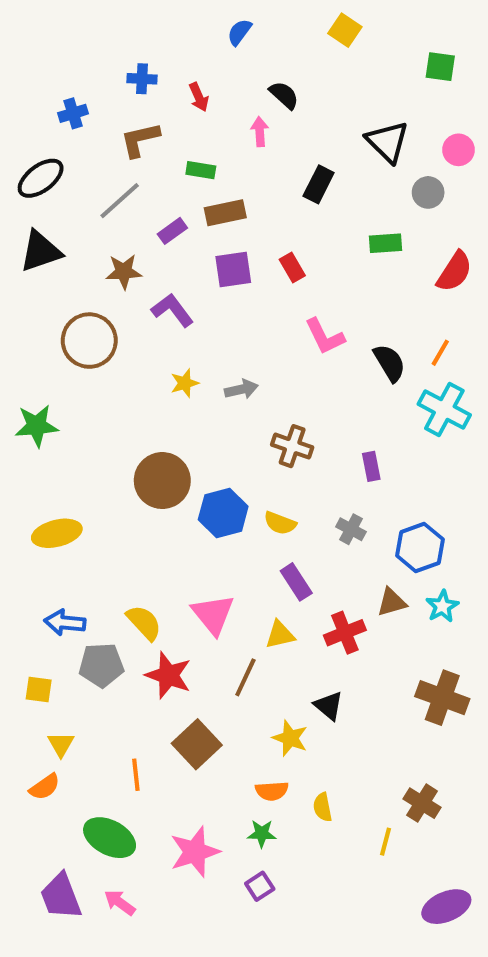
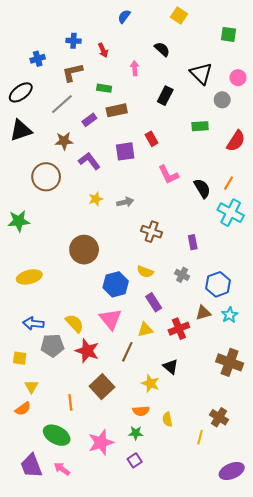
black semicircle: (284, 95) -> (162, 49), moved
purple square: (233, 270) -> (125, 151), moved
blue hexagon: (223, 513) -> (116, 284), moved

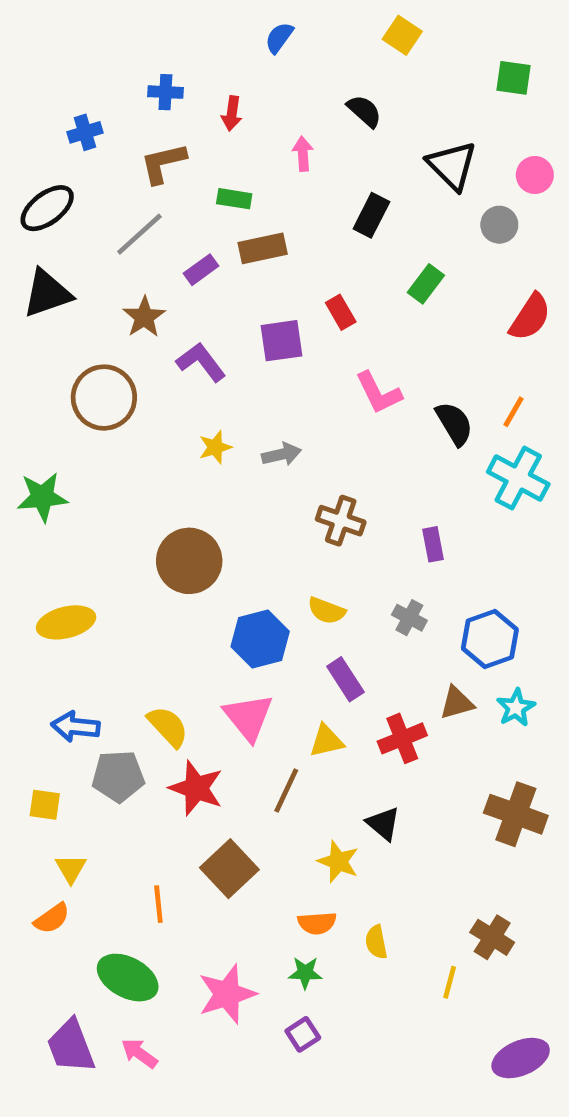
red arrow: (103, 50) -> (232, 113), turned 32
green rectangle: (200, 126) -> (426, 284), moved, turned -49
brown star: (64, 141) -> (144, 317), turned -30

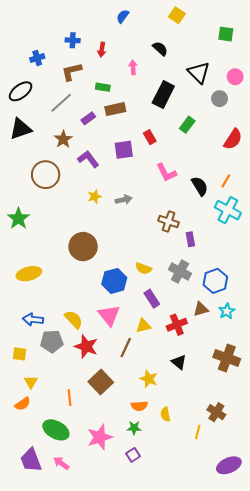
black rectangle: (371, 215) -> (163, 94), size x1.4
green star: (42, 497) -> (18, 218), turned -30
brown cross: (341, 521) -> (168, 222), moved
gray cross: (409, 618) -> (180, 272), size x1.5
black triangle: (383, 824) -> (179, 362), moved

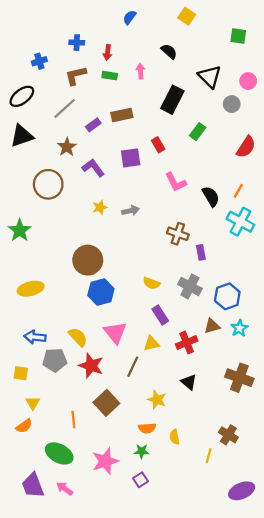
green rectangle: (103, 87) -> (110, 76), moved
blue hexagon: (114, 281) -> (101, 292), moved

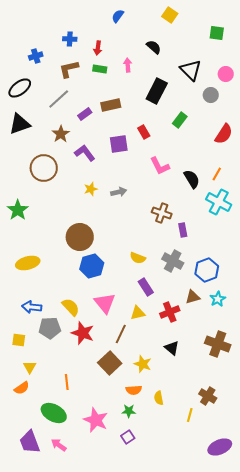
brown square: (106, 403) -> (110, 363), moved
pink star: (105, 461) -> (96, 420), turned -30

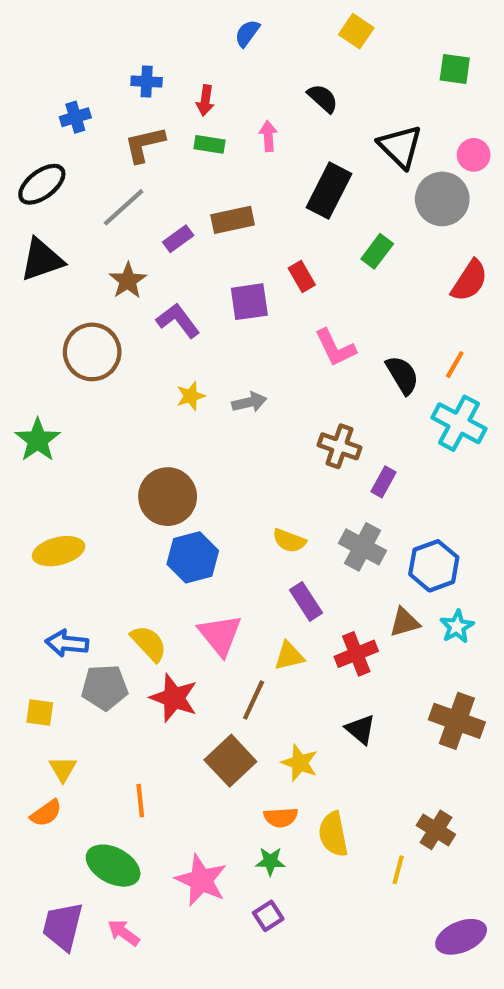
gray circle: (211, 95) -> (442, 199), size x1.6
purple rectangle: (183, 230) -> (384, 482), turned 40
yellow semicircle: (159, 398) -> (333, 834), size x1.5
purple trapezoid: (30, 442) -> (63, 926), turned 35

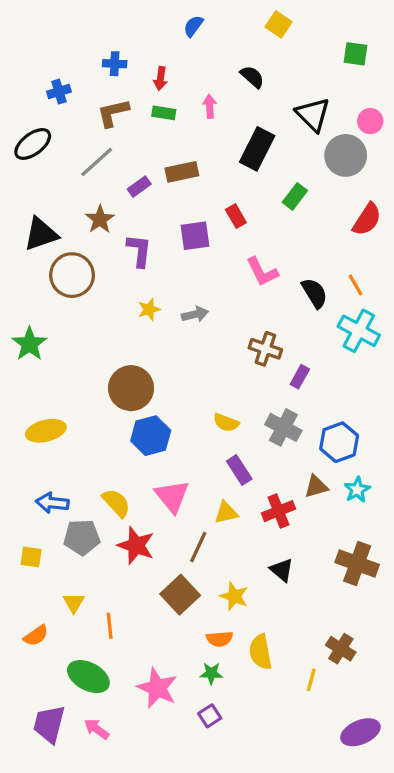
black triangle: (42, 260) -> (41, 234), moved
purple L-shape: (178, 321) -> (139, 250), turned 44
orange line: (455, 365) -> (356, 285), turned -60
yellow triangle: (63, 769) -> (74, 603), moved

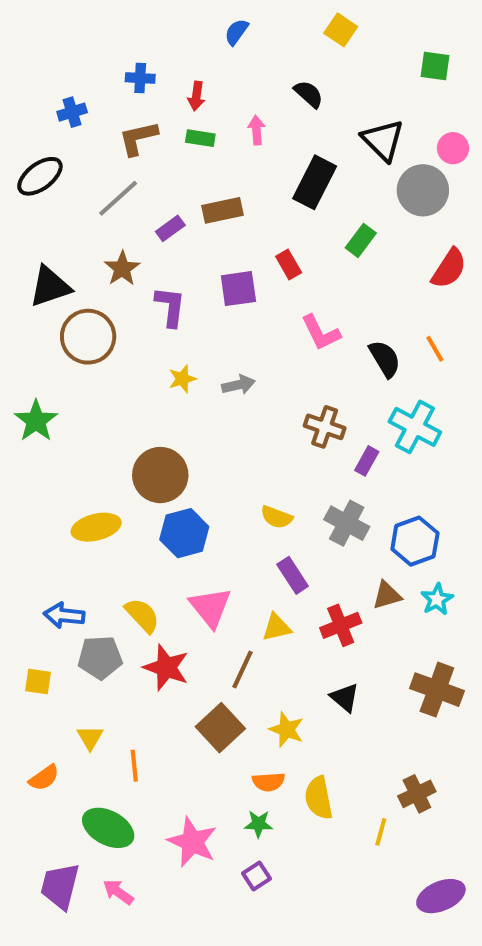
cyan cross: (359, 331) -> (415, 427), moved
yellow ellipse: (46, 431) -> (96, 527), moved
brown cross: (341, 649) -> (417, 794), turned 32

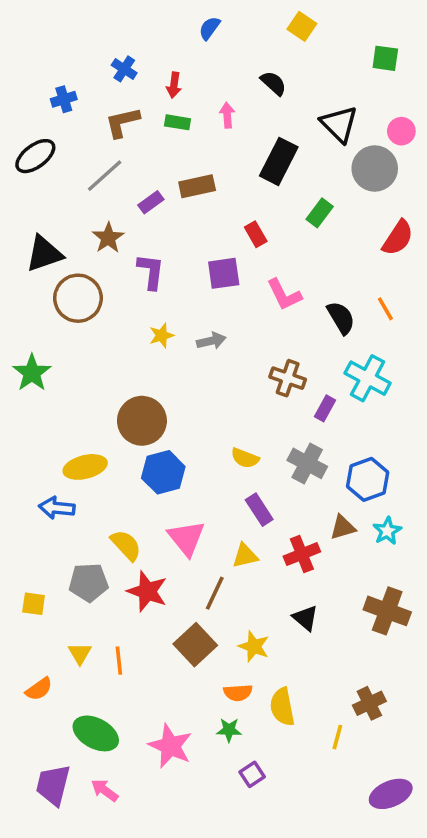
blue cross: (140, 78) -> (124, 69), turned 30
purple square: (238, 289) -> (224, 273), moved
blue arrow: (64, 615) -> (57, 508), moved
orange line: (134, 766) -> (119, 661), moved
purple square: (256, 876) -> (252, 774), moved

